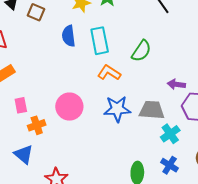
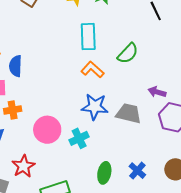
blue semicircle: (69, 36) -> (16, 66), moved
pink circle: (69, 107) -> (47, 130), moved
cyan cross: (170, 134) -> (79, 138), moved

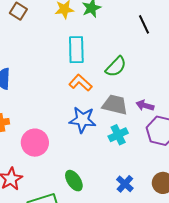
gray trapezoid: (129, 113) -> (115, 105), moved
cyan cross: (79, 138) -> (118, 135), moved
green ellipse: (104, 173) -> (74, 181), moved, turned -45

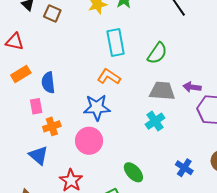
orange L-shape: (80, 83) -> (109, 77), moved
blue star: (82, 120) -> (97, 107), moved
cyan cross: (118, 135) -> (155, 121), moved

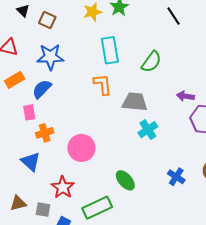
orange L-shape: (109, 77) -> (103, 84), turned 50
blue semicircle: (48, 83) -> (42, 89), turned 50
gray trapezoid: (162, 91) -> (135, 102), moved
blue star: (97, 107) -> (50, 57), moved

